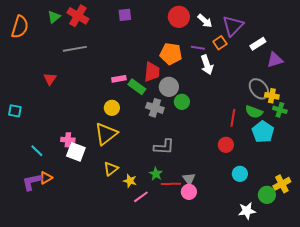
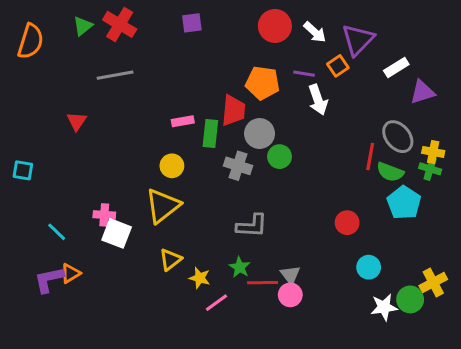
green rectangle: (137, 87) -> (210, 134), turned 60
yellow cross: (272, 96) -> (433, 152), moved
red line: (233, 118) -> (370, 157), moved
white star: (247, 211) -> (384, 307), moved

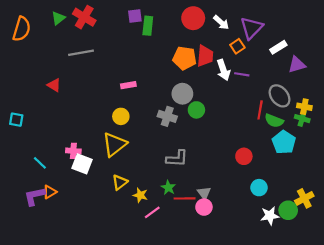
purple line: (304, 74) -> (242, 74), moved
red trapezoid: (233, 110) -> (205, 56), moved
red triangle: (77, 121) -> (54, 85), turned -32
green rectangle: (210, 134) -> (148, 26), moved

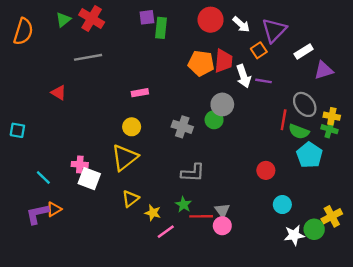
gray circle: (182, 94) -> (222, 104), moved

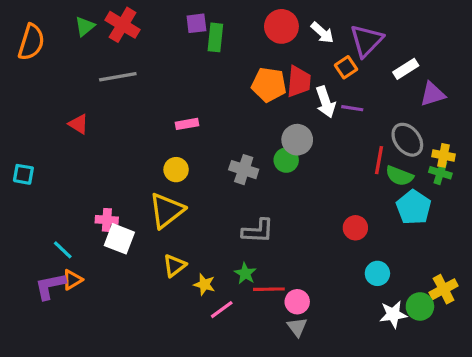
cyan line: (43, 177) -> (63, 250), moved
gray triangle: (222, 210) -> (297, 327), moved

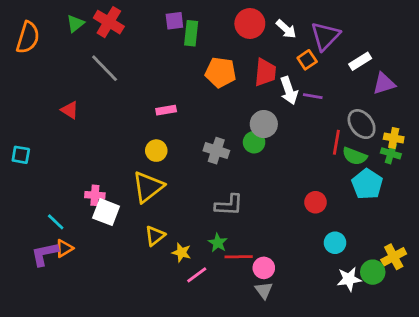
gray line: (118, 77) -> (105, 68), turned 56
orange pentagon: (269, 85) -> (221, 72), moved

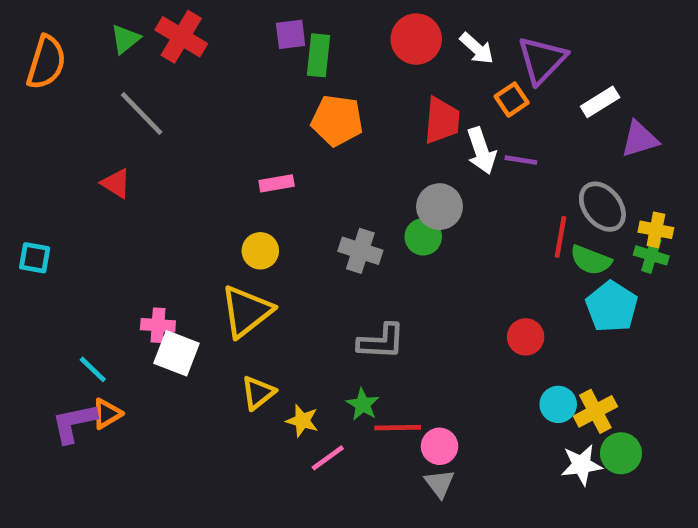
gray line: (105, 68) -> (142, 114), moved
orange pentagon: (221, 72) -> (337, 120), moved
yellow cross: (394, 257) -> (595, 411), moved

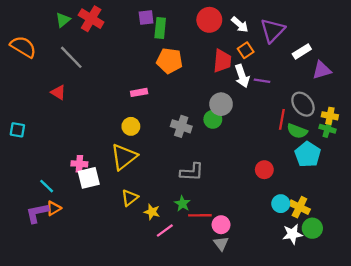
orange semicircle: (46, 62) -> (23, 47), moved, turned -76
orange square: (512, 100) -> (246, 50), moved
white square: (177, 353) -> (89, 178), turned -35
yellow cross: (595, 411) -> (299, 207), turned -36

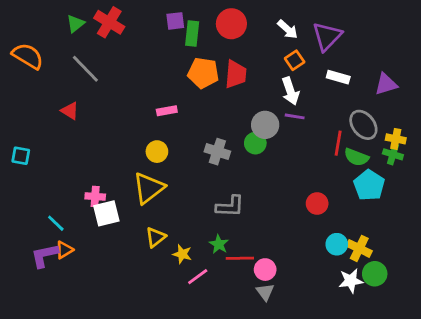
red circle: (209, 20) -> (231, 24), moved
white rectangle: (302, 51) -> (338, 77), moved, turned 48
red trapezoid: (222, 61) -> (236, 74), moved
purple line: (262, 81) -> (295, 116), moved

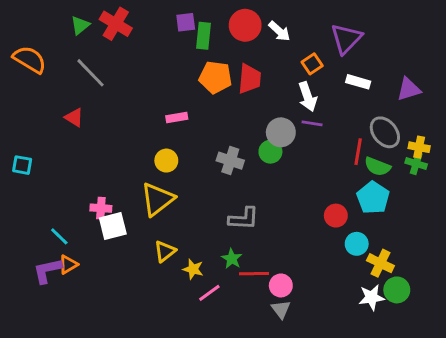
white arrow: (288, 29) -> (279, 31), moved
cyan pentagon: (369, 185) -> (373, 198), moved
cyan circle: (337, 244) -> (357, 244), moved

